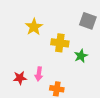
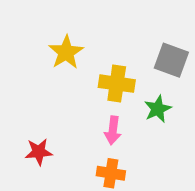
gray square: (88, 21) -> (171, 60), moved
pink arrow: (39, 74) -> (113, 130), moved

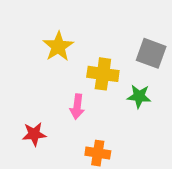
green star: (158, 109) -> (139, 96), turned 30
pink arrow: (113, 130) -> (77, 107), moved

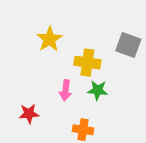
green star: (139, 96) -> (98, 90), moved

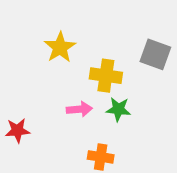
pink arrow: (65, 90) -> (79, 109), turned -102
red star: (29, 114) -> (18, 130), moved

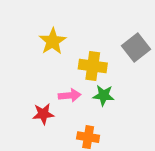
gray square: (155, 54) -> (136, 47), turned 32
red star: (18, 130) -> (43, 114), moved

